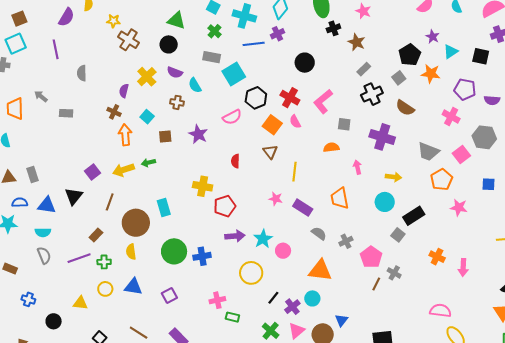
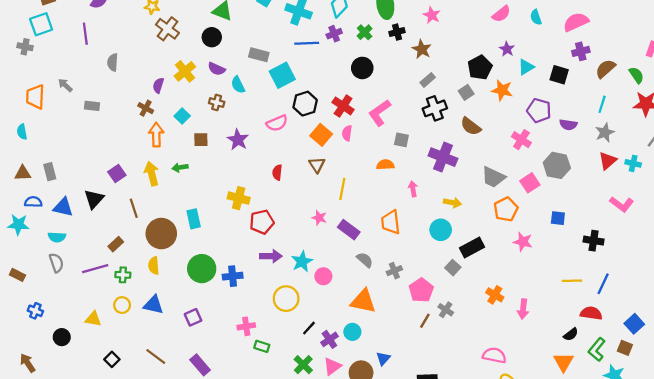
green cross: (214, 31) -> (365, 32), moved
pink semicircle: (295, 122) -> (347, 133), turned 32
yellow arrow: (123, 170) -> (152, 174), turned 90
brown line: (110, 202) -> (134, 208), turned -42

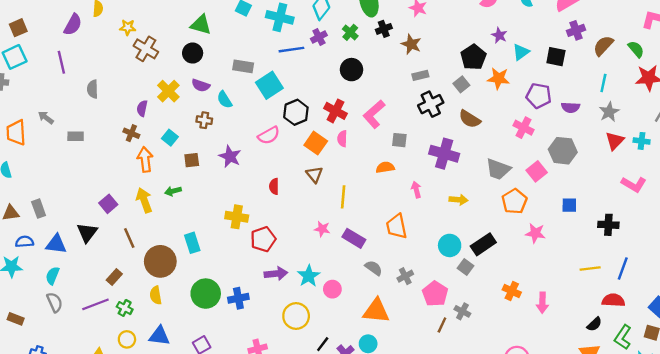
gray rectangle: (428, 80) -> (420, 75), turned 32
cyan circle: (441, 230) -> (450, 245), moved
cyan semicircle: (57, 237) -> (53, 276), turned 114
green cross: (123, 275) -> (125, 308), turned 32

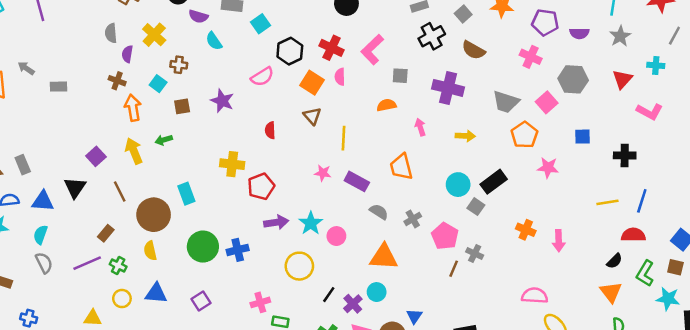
purple semicircle: (201, 85) -> (198, 16), moved
cyan square: (269, 85) -> (261, 24), size x0.7
gray semicircle: (93, 89) -> (111, 33), moved
brown cross: (204, 120) -> (179, 65), moved
red triangle: (615, 141) -> (622, 79), moved

